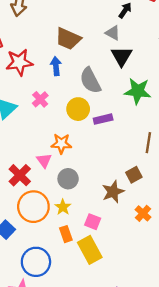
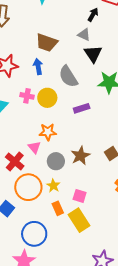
pink cross: (40, 99) -> (27, 96), turned -32
yellow circle: (78, 109) -> (47, 98), moved
brown star: (113, 192) -> (80, 156), moved

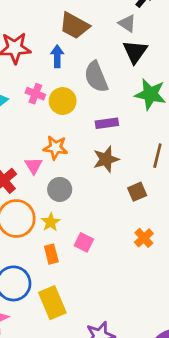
brown star: (80, 156) -> (106, 159), moved
yellow rectangle: (79, 220) -> (52, 303), moved

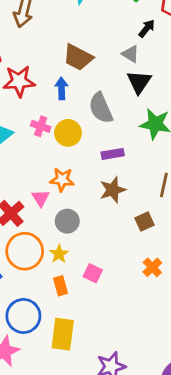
yellow rectangle: (52, 303) -> (63, 334), turned 32

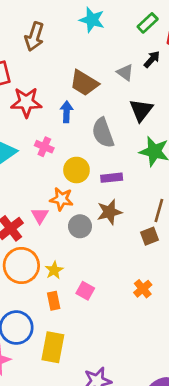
gray triangle: (131, 54) -> (125, 73), moved
yellow circle: (68, 133) -> (76, 170), moved
gray circle: (67, 221) -> (80, 226), moved
brown square: (144, 221) -> (150, 236), moved

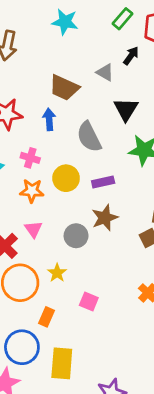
orange star: (61, 199) -> (32, 191), moved
yellow star: (54, 270) -> (57, 273), moved
orange rectangle: (54, 301) -> (46, 317), moved, turned 42

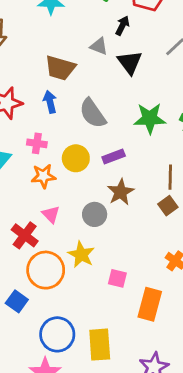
black triangle: (126, 109) -> (130, 62), moved
yellow star: (57, 273) -> (81, 255), size x1.4
orange rectangle: (46, 317) -> (150, 304), moved, size x1.6

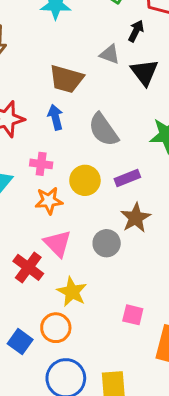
pink triangle: (51, 214) -> (58, 244), size x1.4
yellow star: (81, 255) -> (72, 292), moved
orange circle: (46, 270) -> (56, 328), moved, size x0.7

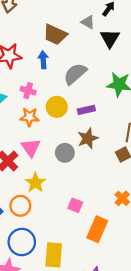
gray semicircle: (103, 130) -> (75, 74), turned 75

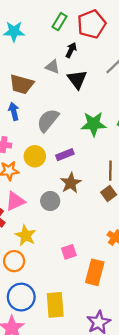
pink triangle: (31, 148) -> (15, 201), turned 50
pink square: (75, 205) -> (69, 252), turned -32

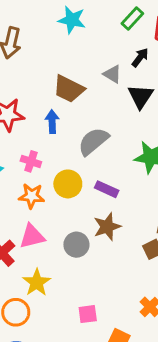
purple rectangle: (65, 155) -> (107, 189), turned 35

